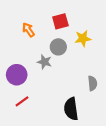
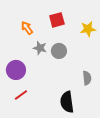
yellow star: (83, 38) -> (88, 29), moved
gray circle: (58, 47) -> (59, 51), moved
gray star: (44, 62) -> (40, 48), moved

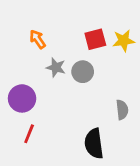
red square: (57, 20) -> (95, 39), moved
red line: (21, 95) -> (29, 134), turned -32

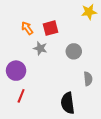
red square: (95, 39) -> (50, 28), moved
yellow star: (124, 41) -> (89, 12), moved
gray circle: (83, 72) -> (74, 51), moved

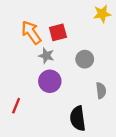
orange arrow: (27, 28) -> (31, 32), size x1.5
purple circle: (16, 71) -> (50, 81), moved
red line: (21, 96) -> (16, 106), moved

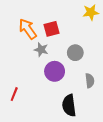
purple circle: (50, 81) -> (55, 71), moved

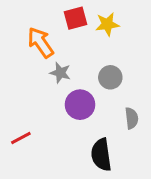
yellow star: (91, 12) -> (107, 24), moved
red square: (51, 29) -> (75, 18), moved
red line: (14, 94) -> (21, 138), turned 40

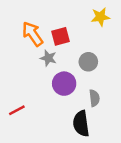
red square: (75, 18) -> (60, 36), moved
yellow star: (107, 24) -> (100, 17), moved
gray semicircle: (132, 118) -> (94, 98), moved

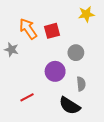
gray star: (48, 58) -> (11, 50), moved
red line: (17, 110) -> (27, 97), moved
black semicircle: (81, 124) -> (70, 106), turned -50

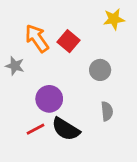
red square: (52, 31) -> (68, 41), turned -35
purple circle: (55, 71) -> (49, 99), moved
black semicircle: (70, 106) -> (66, 129), moved

